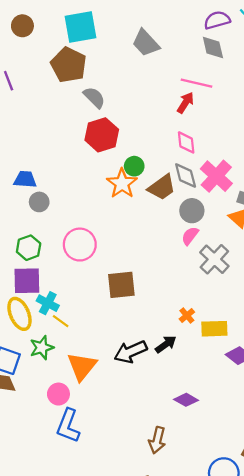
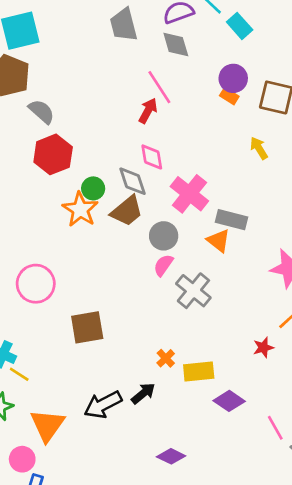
gray trapezoid: (146, 43) -> (124, 25), moved, turned 32
pink line: (196, 83) -> (159, 87), turned 48
gray diamond: (186, 176) -> (132, 181), moved

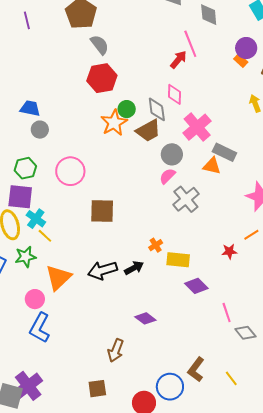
orange triangle: (219, 241) -> (212, 166), turned -36

